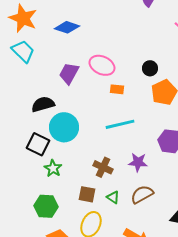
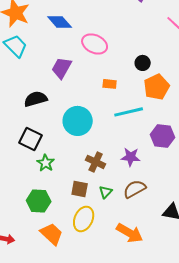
blue diamond: (67, 27) -> (60, 22), turned 30
pink ellipse: (102, 65) -> (95, 44), moved
cyan line: (120, 124) -> (129, 112), moved
cyan circle: (64, 127) -> (78, 121), moved
green triangle: (113, 197) -> (106, 192), turned 40

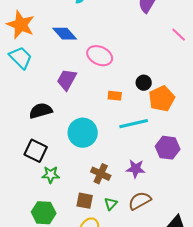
black circle: (143, 63) -> (144, 83), moved
green star: (46, 163) -> (51, 175), turned -30

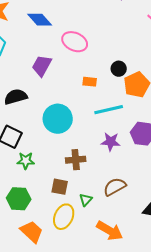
purple star: (136, 169) -> (111, 142), moved
brown cross: (101, 174) -> (76, 160), turned -30
green triangle: (111, 204) -> (86, 200), moved

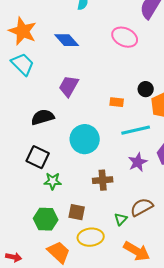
pink ellipse: (75, 42) -> (125, 37), moved
purple star: (111, 142) -> (138, 162), turned -30
brown square: (60, 187) -> (77, 212), moved
green triangle: (86, 200) -> (121, 219), moved
yellow ellipse: (64, 217) -> (91, 237), turned 60

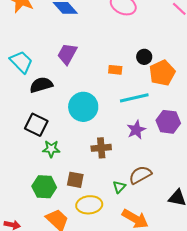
cyan trapezoid: (23, 64) -> (21, 62), moved

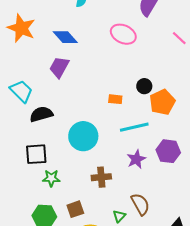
purple trapezoid: (67, 54) -> (59, 67), moved
black square: (36, 125) -> (36, 154), turned -30
brown semicircle: (140, 175) -> (140, 204), turned 90
brown square: (75, 180) -> (75, 209), turned -30

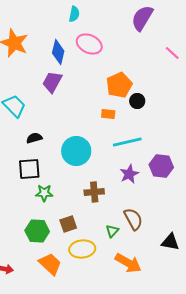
pink ellipse: (123, 34) -> (89, 44), moved
blue diamond: (65, 37) -> (58, 52), turned 55
orange pentagon: (162, 102) -> (119, 85), moved
black semicircle: (41, 114) -> (34, 138), moved, size x0.7

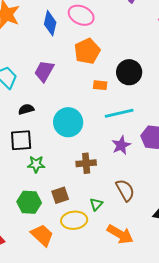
purple trapezoid: (52, 82) -> (44, 71), moved
orange pentagon: (119, 85) -> (87, 51), moved
black circle: (137, 101) -> (129, 72), size x1.6
green triangle: (112, 231) -> (96, 204), moved

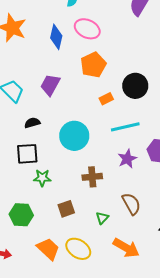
orange rectangle: (100, 85) -> (106, 99), turned -32
green hexagon: (29, 202) -> (21, 215), moved
yellow ellipse: (74, 220) -> (78, 249), moved, turned 40

